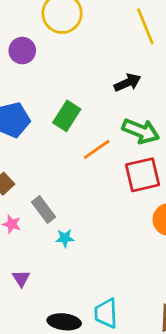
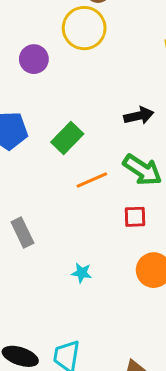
red square: (142, 175) -> (135, 217), size x0.6
cyan star: (65, 238) -> (82, 273), moved

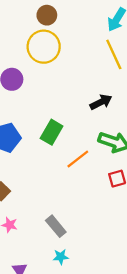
gray rectangle: (22, 233) -> (56, 226), moved
cyan star: (82, 273) -> (61, 257), moved

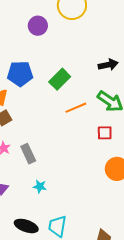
gray rectangle: (56, 226) -> (28, 154), moved

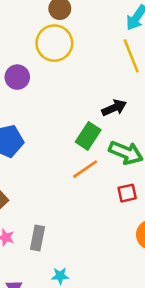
green rectangle: (60, 79) -> (88, 136), moved
gray rectangle: (28, 154) -> (37, 238), turned 48

